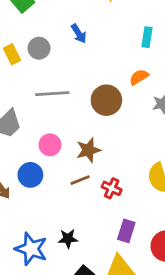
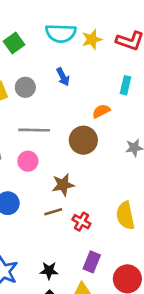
orange semicircle: (139, 77) -> (101, 111), moved
pink circle: (50, 145) -> (28, 161), moved
black star: (68, 239) -> (49, 271), moved

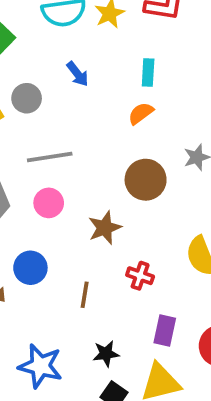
cyan rectangle: (125, 85) -> (148, 73), moved
brown circle: (83, 140) -> (146, 180), moved
brown line: (53, 212) -> (85, 295), moved, turned -54

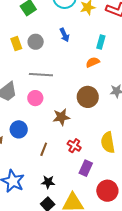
purple rectangle: (165, 330) -> (86, 168), moved

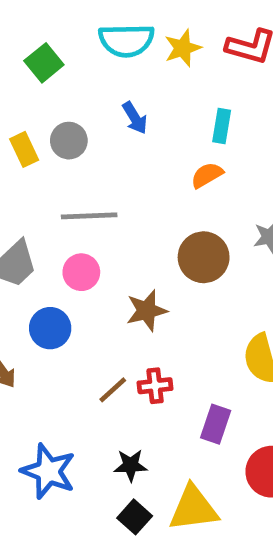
blue circle: (19, 129) -> (50, 328), moved
red cross: (74, 146) -> (155, 386), moved, turned -32
brown line: (44, 149) -> (113, 390), turned 32

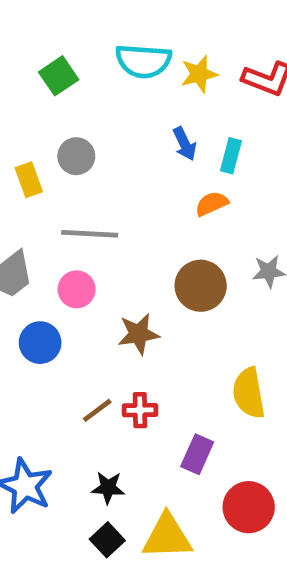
blue arrow: (135, 118) -> (185, 144), moved
yellow rectangle: (24, 149) -> (29, 180), moved

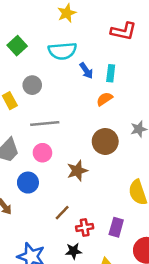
cyan semicircle: (143, 61) -> (62, 51), moved
yellow star: (199, 74) -> (67, 13), moved
red cross: (140, 410) -> (85, 227), moved

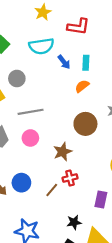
red L-shape: (123, 31) -> (78, 27), moved
blue circle: (28, 183) -> (21, 183), moved
red cross: (85, 227) -> (70, 178), moved
black star: (73, 251) -> (74, 222), moved

